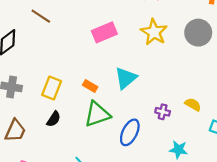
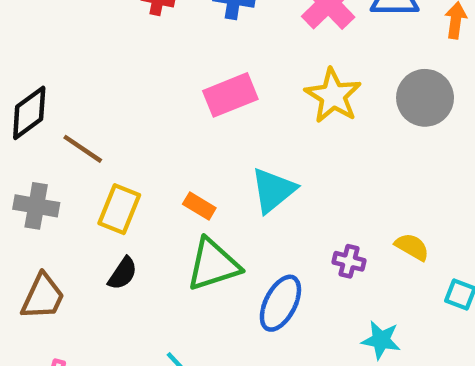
brown line: (41, 16) -> (83, 149), moved

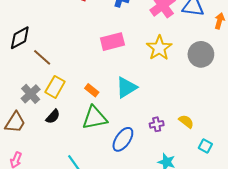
gray cross: (36, 206) -> (31, 94), moved, turned 30
purple cross: (349, 261) -> (157, 124), turned -32

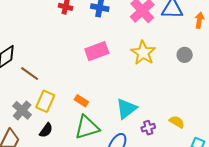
gray circle: (201, 54) -> (185, 55), size x0.6
cyan triangle: (126, 87) -> (126, 109), moved

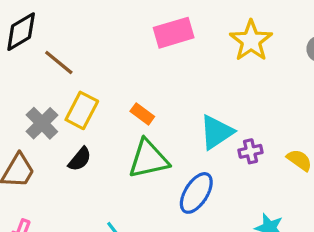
purple cross: (148, 128) -> (251, 151), moved

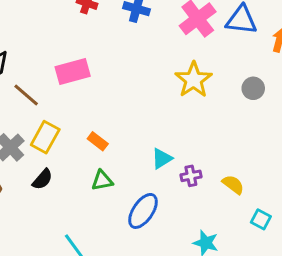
pink rectangle: (174, 33) -> (73, 71), moved
cyan triangle: (216, 132) -> (162, 159), size x0.7
green triangle: (148, 159) -> (102, 181), size x0.6

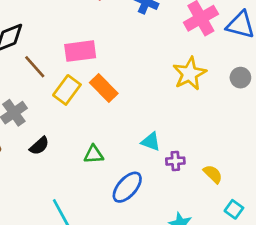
gray circle: (253, 88) -> (240, 78), moved
yellow rectangle: (45, 137) -> (67, 90), moved
orange rectangle: (98, 141) -> (104, 88), moved, size x1.5
cyan triangle: (162, 159) -> (151, 142), turned 45

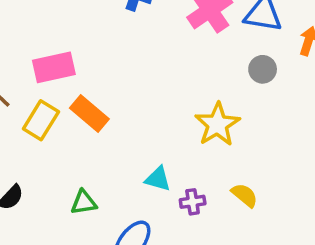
yellow star: (190, 74) -> (217, 124), moved
gray circle: (240, 78) -> (263, 69), moved
yellow semicircle: (213, 174) -> (245, 195), moved

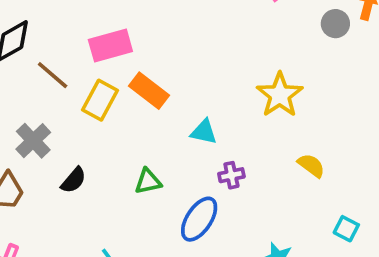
gray circle: (263, 69) -> (335, 24), moved
cyan triangle: (158, 179) -> (204, 132), moved
purple cross: (193, 202) -> (231, 175), moved

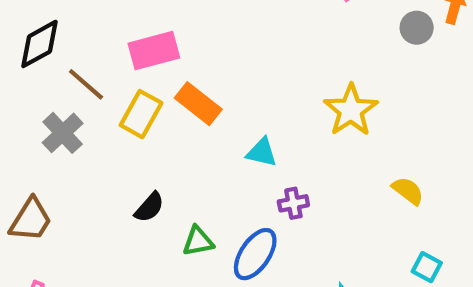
gray cross: (33, 141) -> (63, 133), moved
yellow semicircle: (311, 165) -> (408, 191), moved
black semicircle: (73, 180) -> (149, 207), moved
green triangle: (148, 181) -> (198, 241), moved

